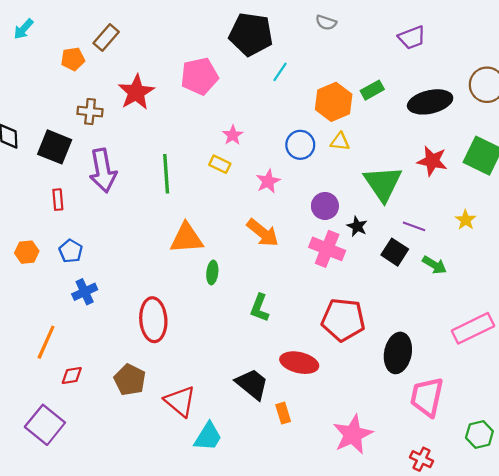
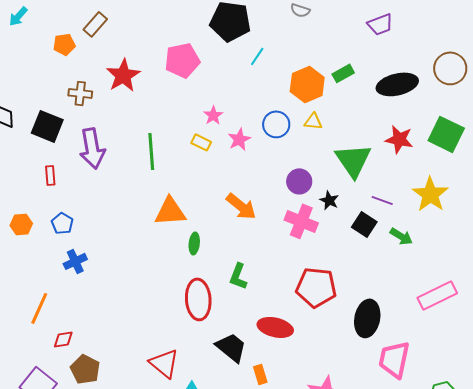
pink star: (268, 181) -> (239, 139), moved
yellow star: (465, 220) -> (430, 194), size x1.8
red ellipse: (153, 320) -> (198, 299), moved
brown pentagon: (130, 380) -> (85, 369), moved

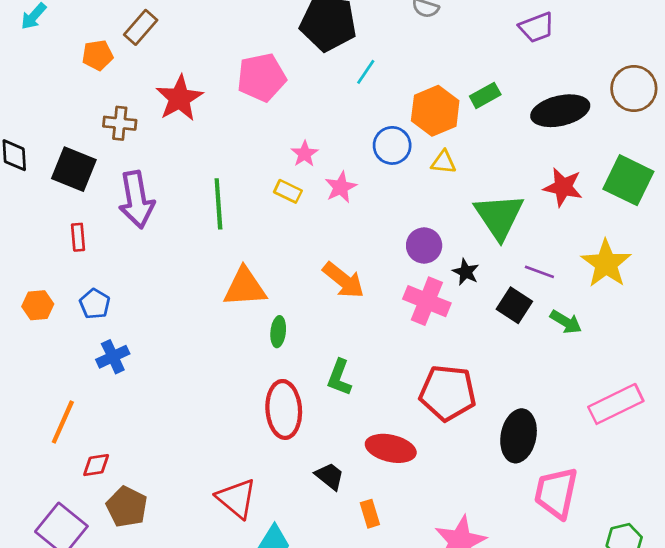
blue circle: (276, 124) -> (392, 145), moved
black trapezoid: (231, 347) -> (330, 476), size x0.7

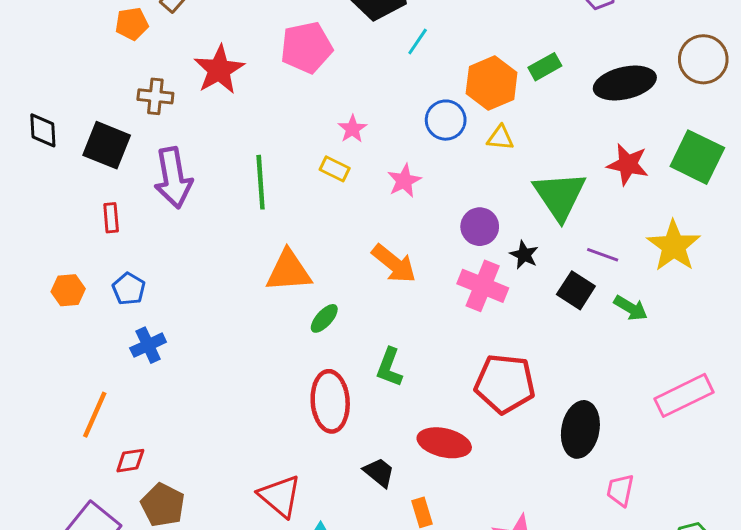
pink star: (341, 187) -> (404, 181), moved
green ellipse: (278, 332) -> (324, 318), turned 36
pink trapezoid: (556, 493) -> (620, 490), size x0.6

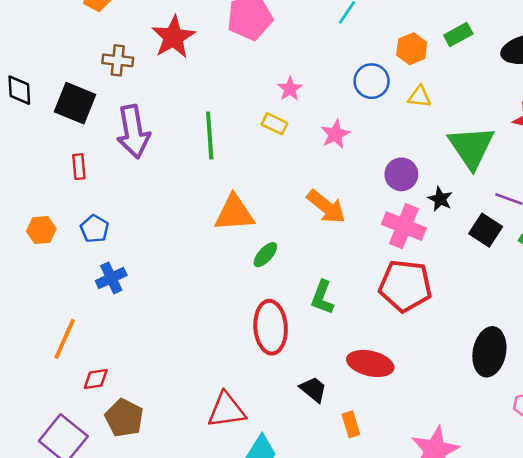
orange hexagon: (492, 83) -> (412, 49), size x0.7
red pentagon: (505, 384) -> (405, 286), moved
red triangle: (280, 496) -> (227, 410), turned -48

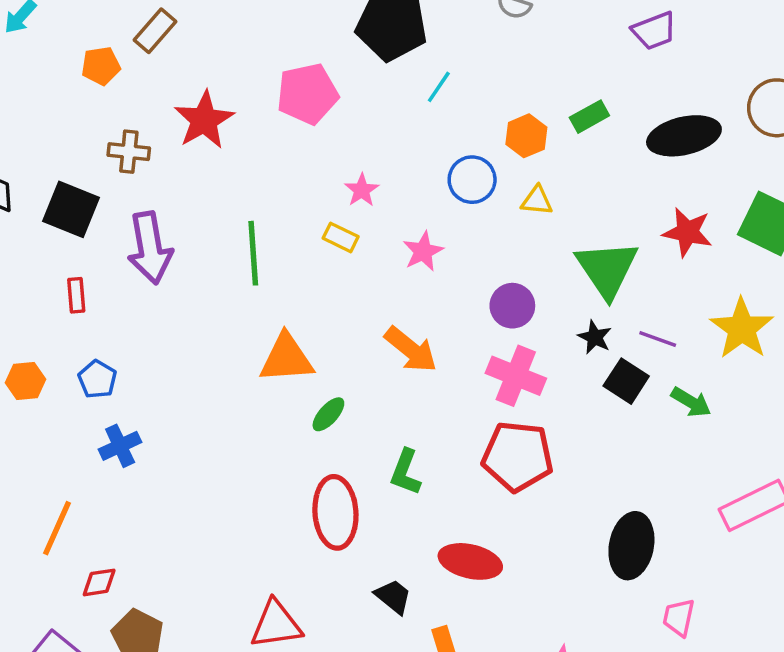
black star: (440, 199) -> (595, 337), moved

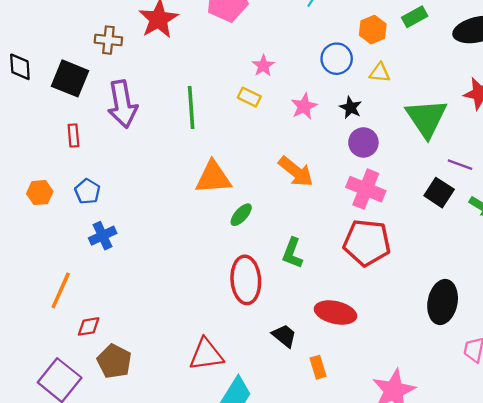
black star: (595, 337) -> (351, 108), moved

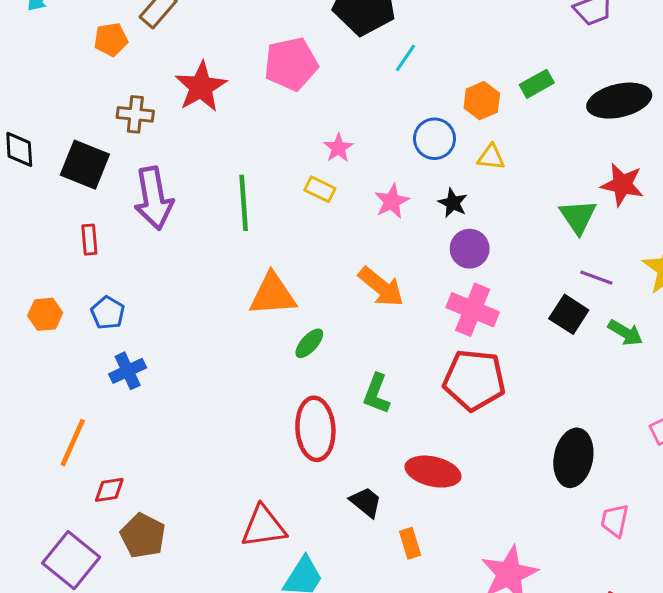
green triangle: (426, 118) -> (578, 217), moved, size x0.7

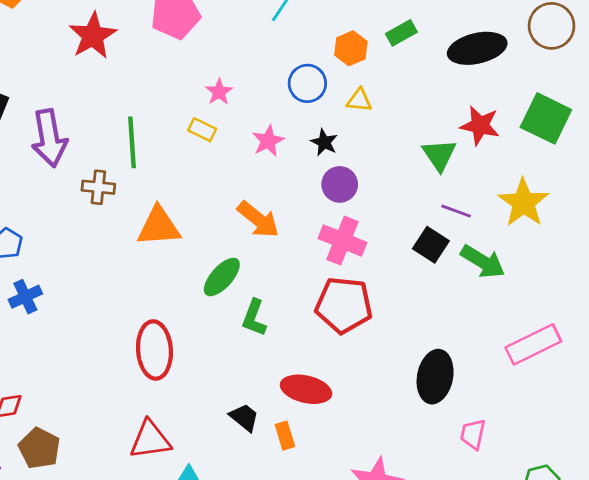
brown cross: (135, 114) -> (98, 187), moved
green arrow: (625, 333) -> (483, 262), size x1.4
green ellipse: (309, 343) -> (222, 277), moved, size x1.4
red ellipse: (315, 429) -> (154, 350), moved
orange rectangle: (410, 543) -> (285, 436), moved

